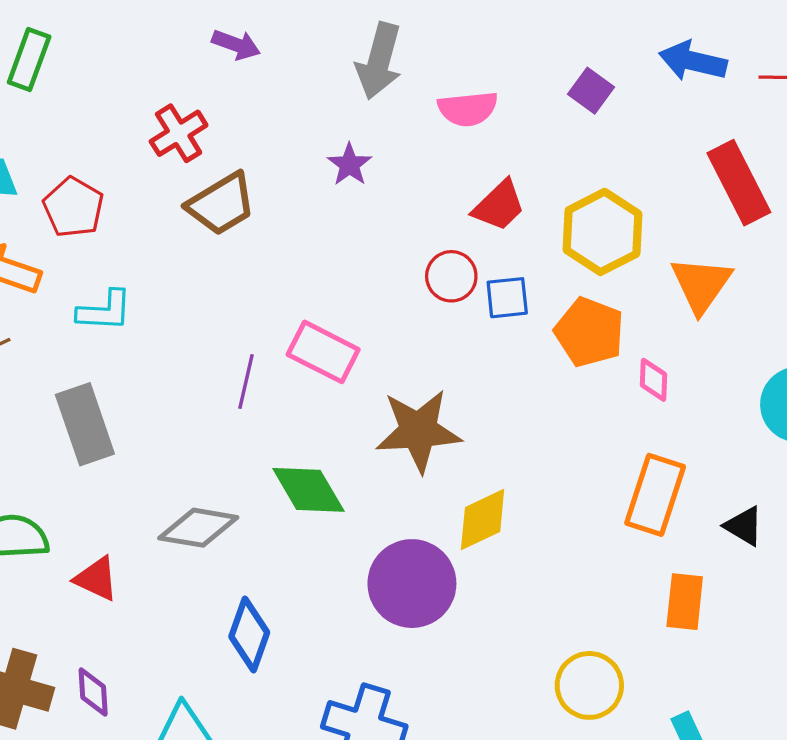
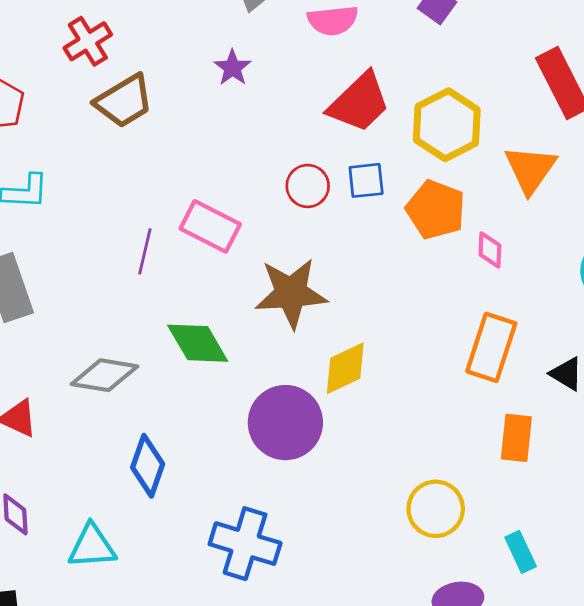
red trapezoid: (499, 206) -> (359, 102), size x1.4
red circle: (451, 276) -> (308, 186), moved

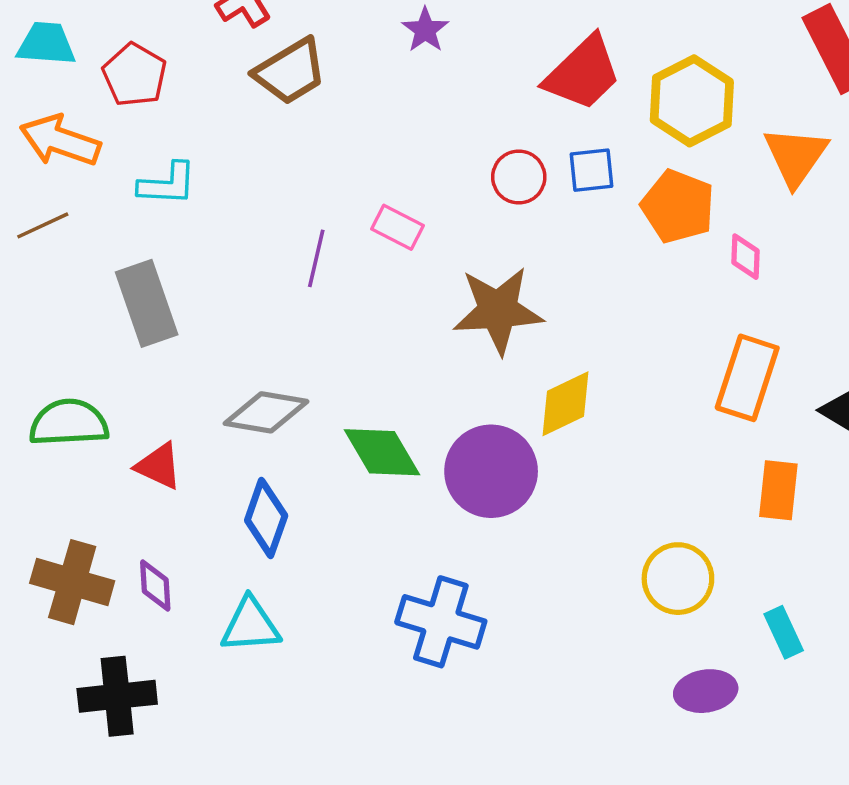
pink rectangle: (210, 226) -> (398, 227), size x0.7
green diamond: (198, 343) -> (382, 452), moved
blue diamond: (148, 466) -> (266, 518), moved

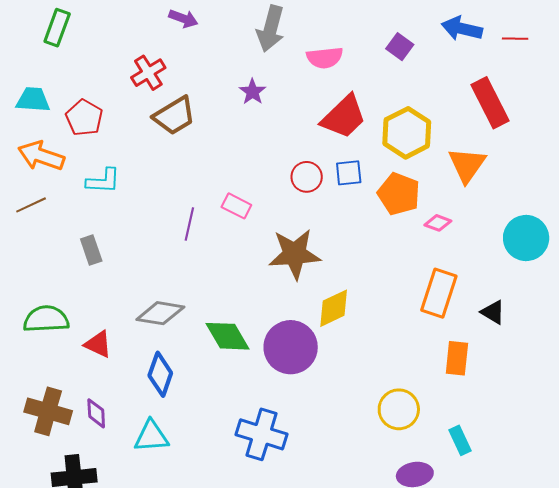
pink diamond: (745, 257) -> (438, 223), turned -72
gray rectangle: (147, 303) -> (91, 250), size x0.6

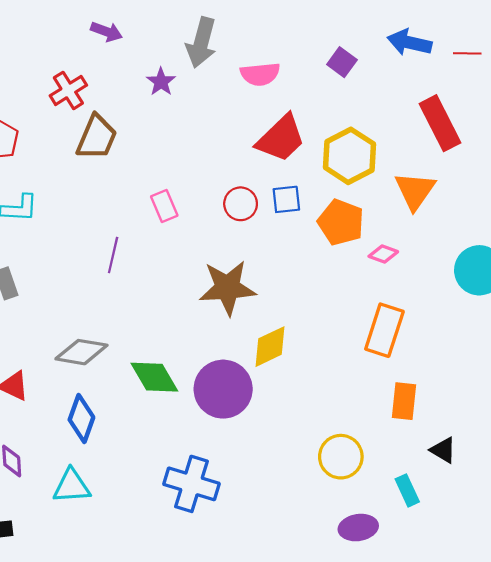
purple star: (253, 92) -> (161, 82), moved
brown trapezoid: (174, 116) -> (97, 137), turned -36
pink rectangle: (236, 206) -> (164, 206), moved, turned 40
black triangle: (493, 312) -> (443, 450), moved

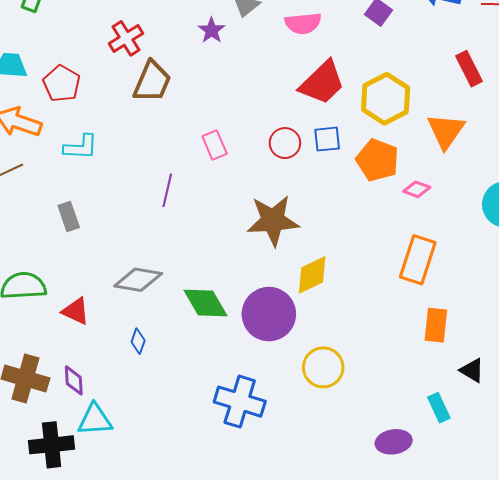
red rectangle: (440, 123) -> (469, 69), size x0.7
blue diamond: (81, 419) -> (138, 341), size x0.6
yellow circle: (341, 457) -> (323, 367), moved
cyan triangle: (72, 486) -> (95, 420), moved

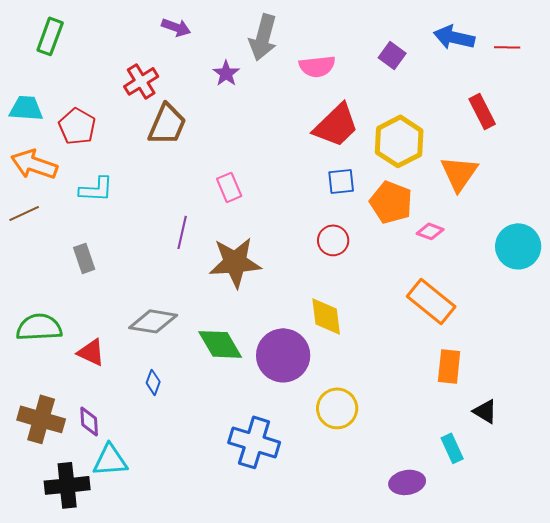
red circle: (285, 143) -> (333, 240), moved
brown star: (273, 221) -> (235, 262), moved
orange rectangle: (418, 260) -> (431, 301), turned -69
yellow diamond: (312, 275) -> (326, 316), turned -72

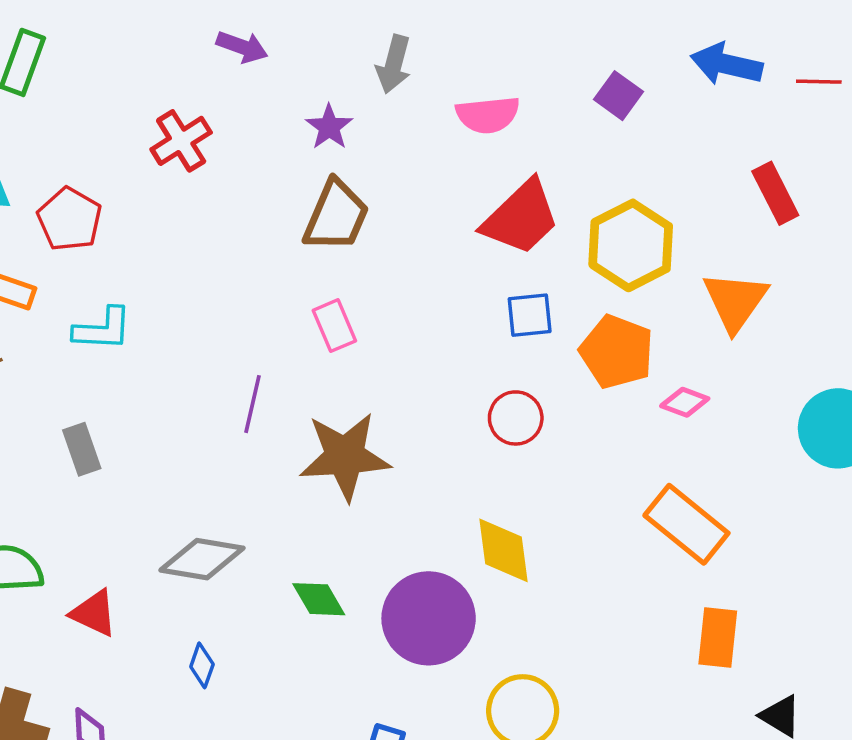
gray arrow: (263, 37) -> (394, 64), size x0.7
brown trapezoid: (167, 124) -> (336, 216), moved
green diamond: (220, 344) -> (319, 599), size x0.7

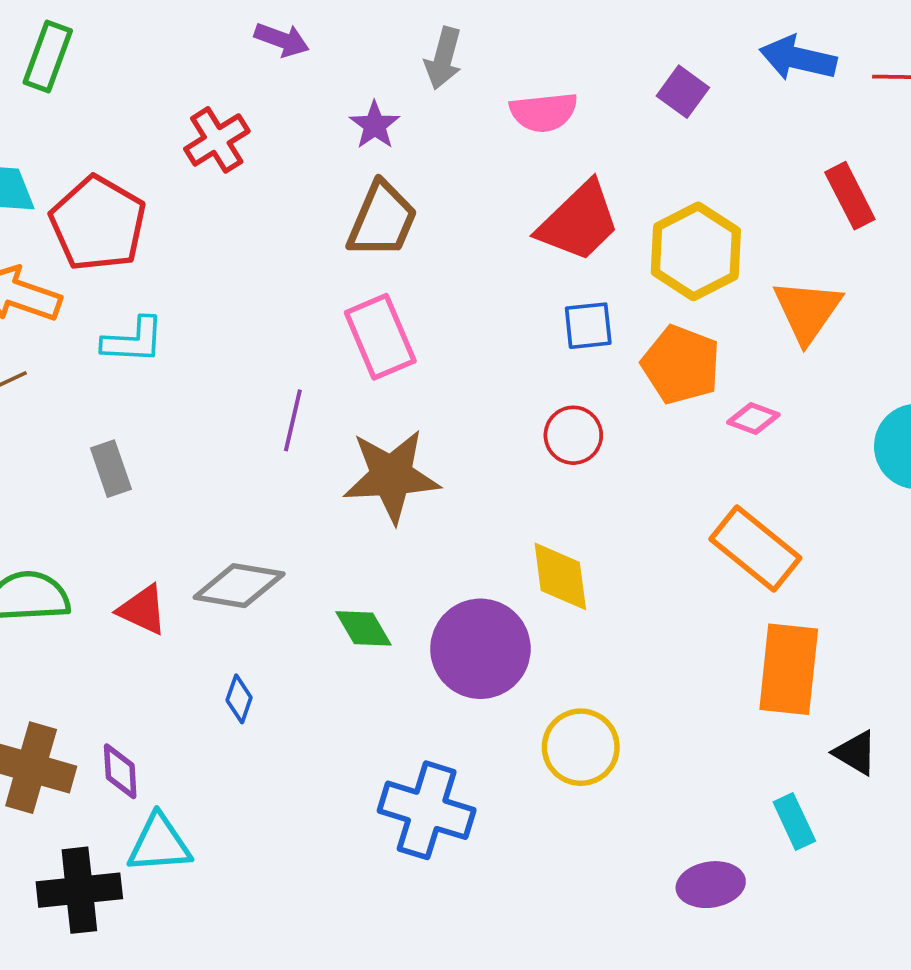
red pentagon: (70, 219) -> (98, 224), size x1.4
pink rectangle: (334, 326) -> (380, 337), size x1.5
red triangle: (94, 613) -> (143, 610), moved
orange rectangle: (718, 638) -> (789, 669), size x1.4

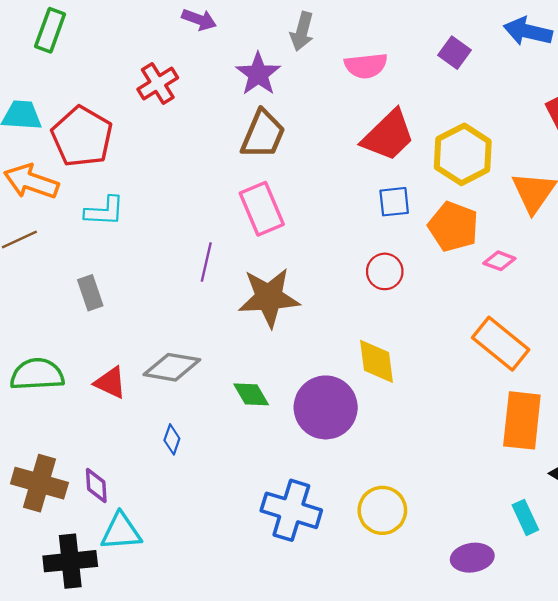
purple star: (375, 125) -> (258, 74), size x1.4
yellow circle: (581, 747) -> (382, 510), moved

